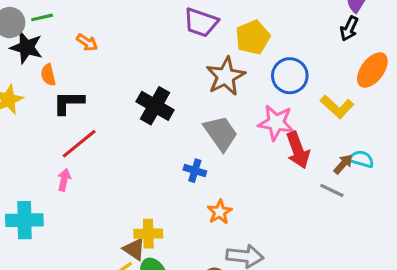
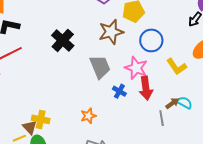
blue cross: (195, 171) -> (119, 91), moved
gray line: (332, 190) -> (162, 118), turned 42

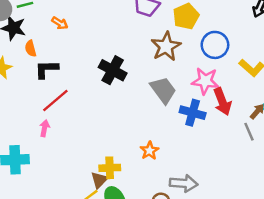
blue cross: (119, 91) -> (193, 113), size x1.5
orange star: (88, 116) -> (149, 151), moved
brown triangle: (30, 127) -> (99, 180), turned 42

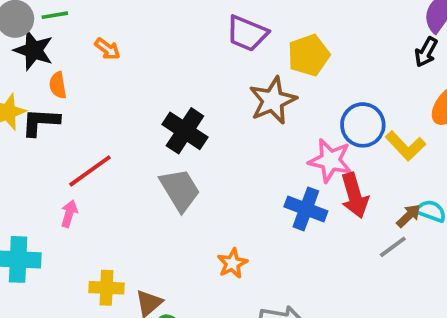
blue circle: (215, 45) -> (363, 125), moved
black L-shape: (46, 69) -> (40, 122), moved
gray trapezoid: (163, 90) -> (180, 190), moved
gray line: (249, 132) -> (393, 247), turned 72
yellow cross: (110, 168) -> (106, 288), moved

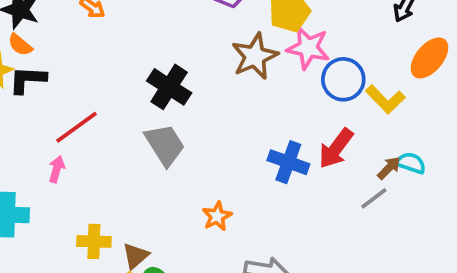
orange semicircle: (58, 85) -> (20, 45), moved, turned -40
pink star: (330, 160) -> (308, 48), moved
red arrow: (355, 195) -> (336, 148), turned 54

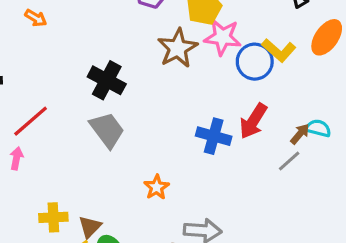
yellow L-shape: (385, 99) -> (279, 50), moved

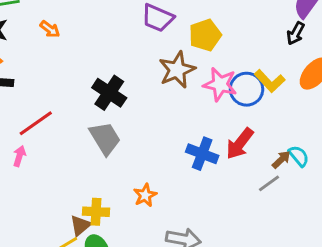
pink star: (223, 37) -> (220, 84), moved
cyan semicircle: (318, 128) -> (299, 156), turned 30
yellow cross: (53, 217) -> (96, 212), moved

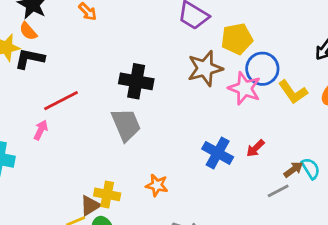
blue circle: (247, 89) -> (262, 69), moved
black cross: (109, 93) -> (136, 81), turned -32
red arrow: (240, 144) -> (255, 148), size x0.6
orange star: (145, 195) -> (157, 185), turned 30

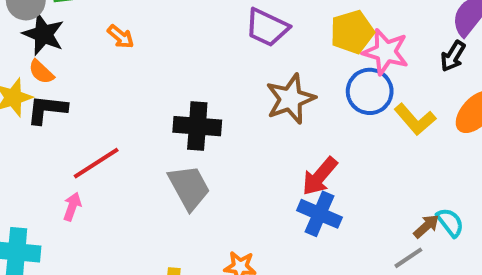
yellow pentagon: (237, 39) -> (352, 32), moved
pink star: (245, 88) -> (386, 52), moved
red arrow: (255, 148) -> (320, 176), moved, size x1.5

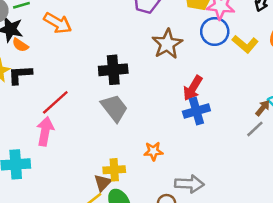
orange arrow: (121, 37) -> (58, 23), size x1.6
orange semicircle: (41, 72) -> (20, 45), moved
pink arrow: (72, 207) -> (45, 131), size x1.6
blue cross: (320, 214) -> (196, 111), turned -30

